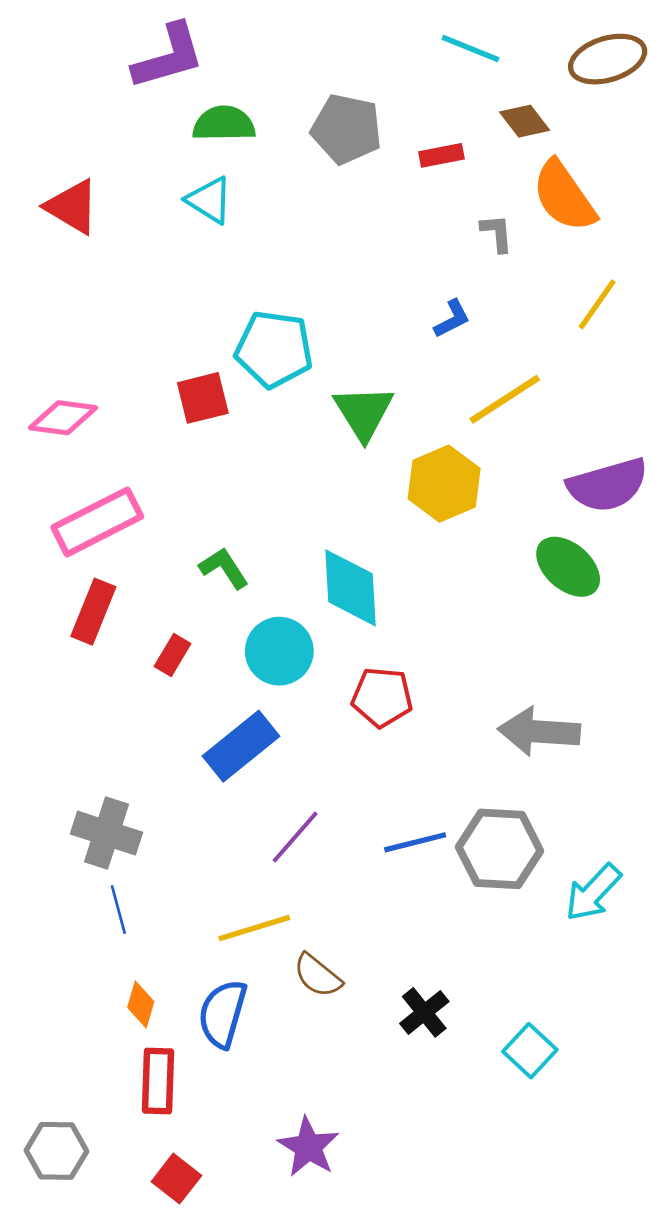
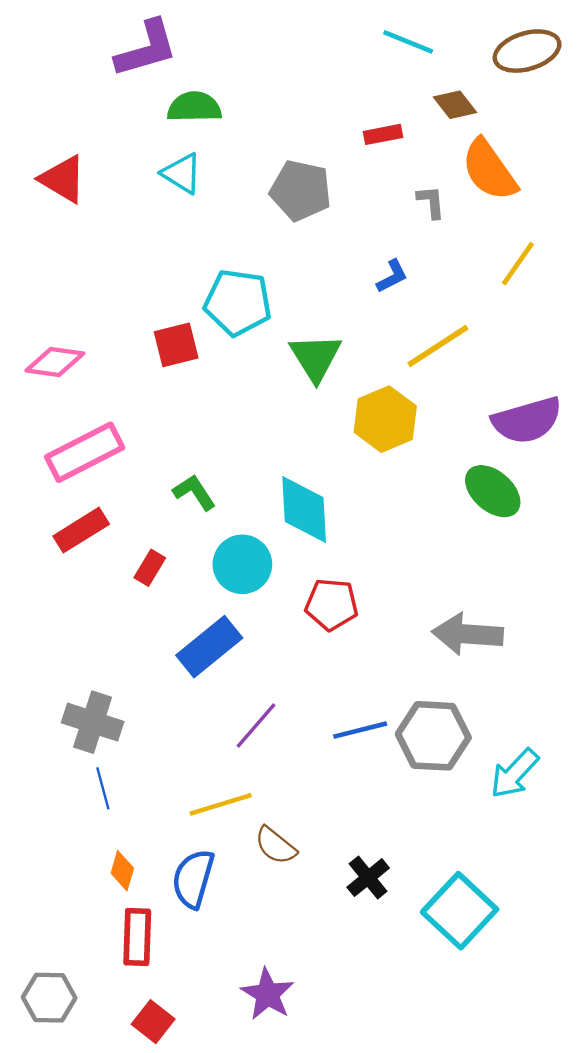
gray pentagon: (347, 129) -> (301, 190), moved
red rectangle: (93, 612) -> (81, 530), turned 36
cyan square: (530, 1051) -> (460, 911), size x1.6

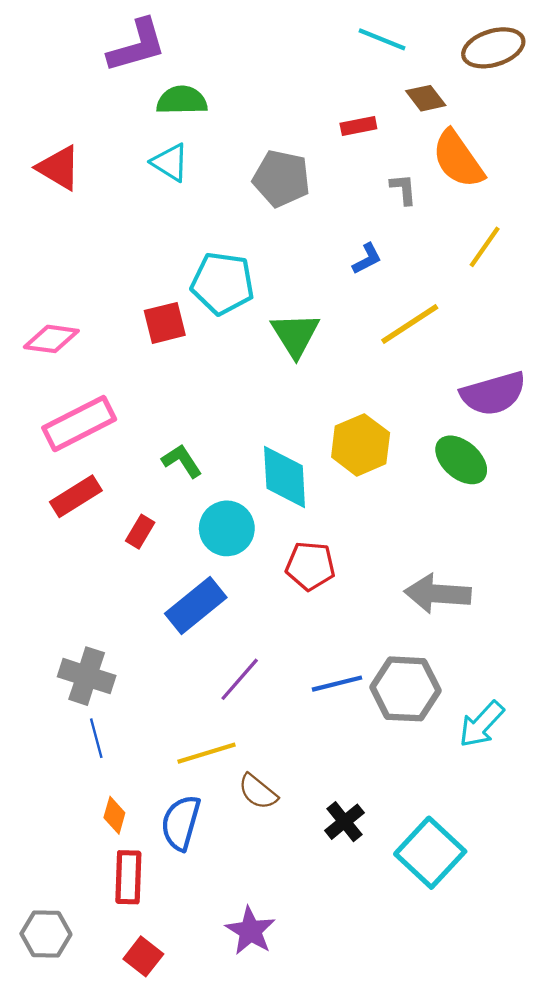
yellow hexagon: (385, 419) -> (361, 445), moved

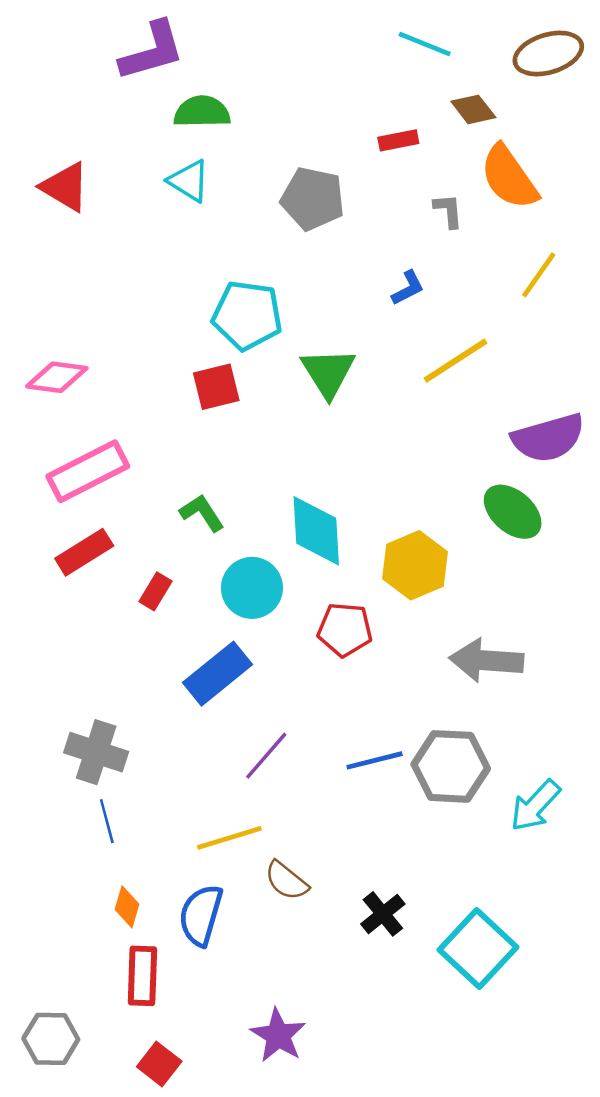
red square: (165, 323) -> (216, 387), moved
yellow hexagon: (361, 445) -> (415, 565), moved

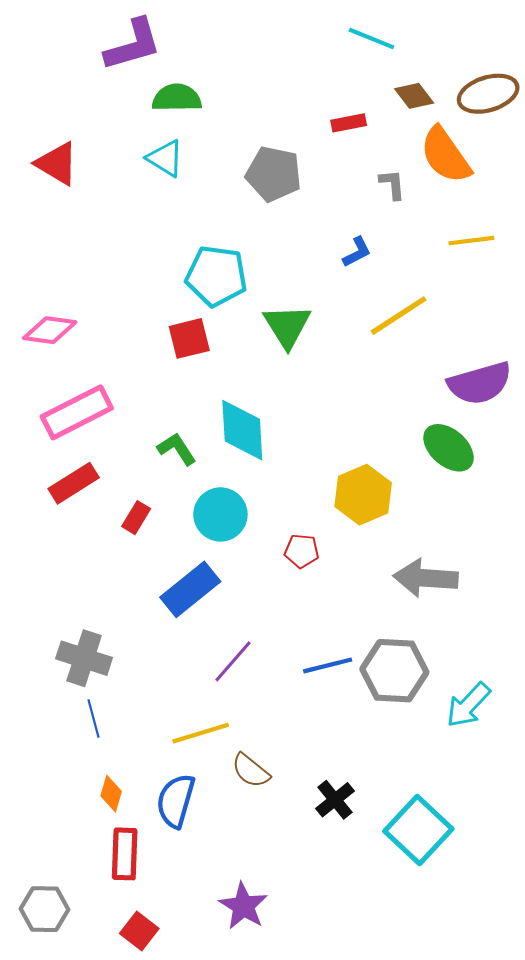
brown ellipse: (548, 54) -> (488, 94), moved
yellow line: (539, 275) -> (471, 241), turned 48
cyan diamond: (316, 531) -> (242, 430), moved
red pentagon: (345, 630) -> (302, 551), size x0.7

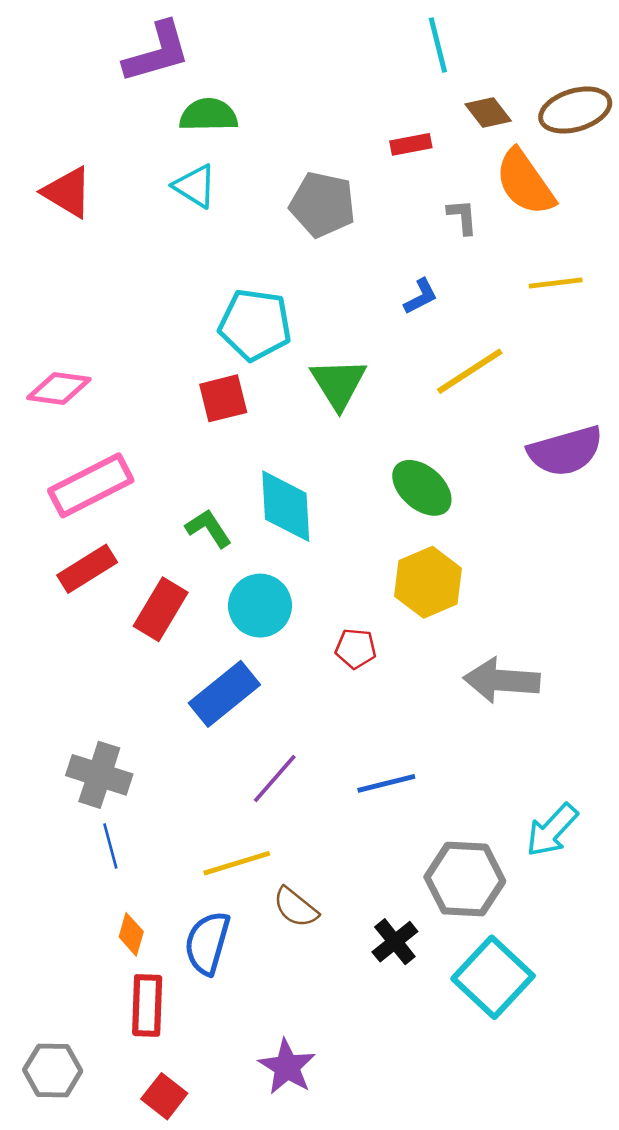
cyan line: (371, 39) -> (438, 45), turned 54
green ellipse: (449, 448) -> (422, 488), moved
red rectangle: (136, 518) -> (161, 609), size x1.6
gray hexagon: (394, 671) -> (465, 879), moved

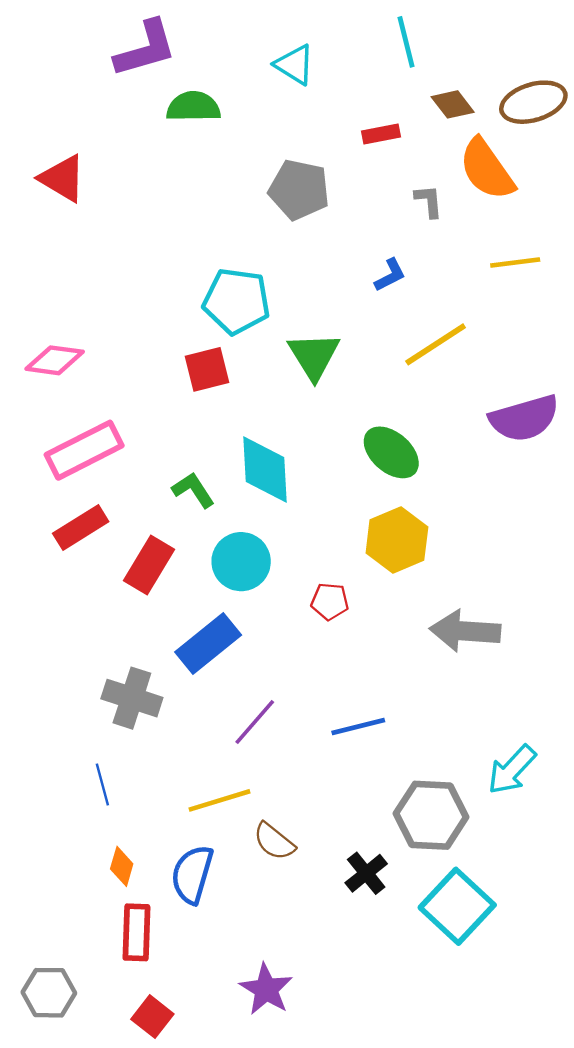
cyan triangle: (195, 186) -> (295, 65), moved
gray cross: (99, 775) -> (132, 698), moved

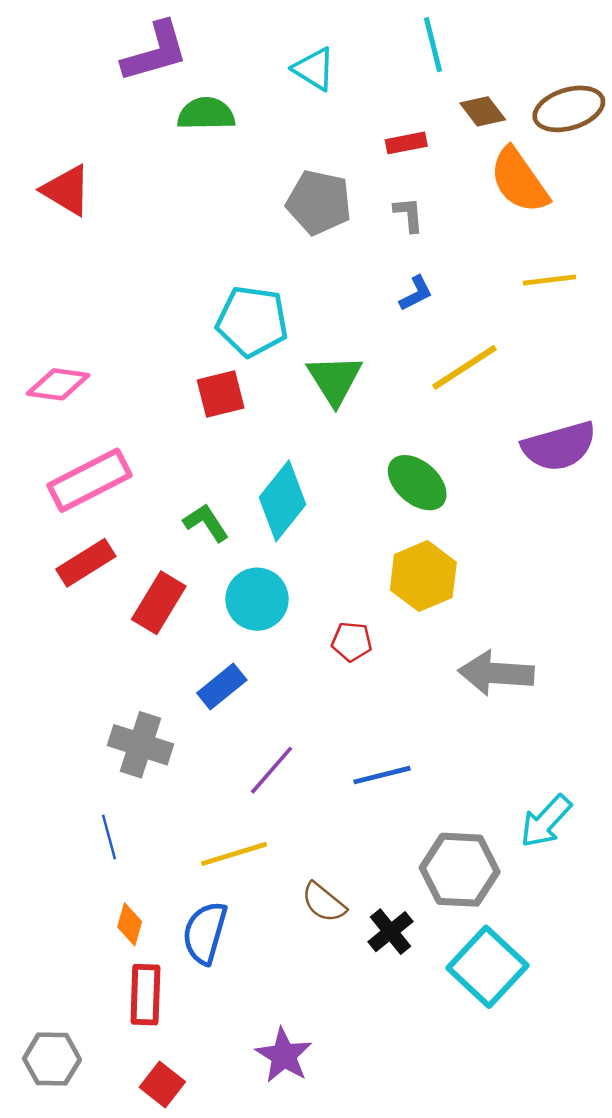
gray L-shape: (429, 201) -> (409, 214), moved
cyan diamond: (265, 470) -> (283, 501), turned 42
blue rectangle: (208, 644) -> (222, 687), size x0.7
brown semicircle: (274, 841) -> (324, 902), moved

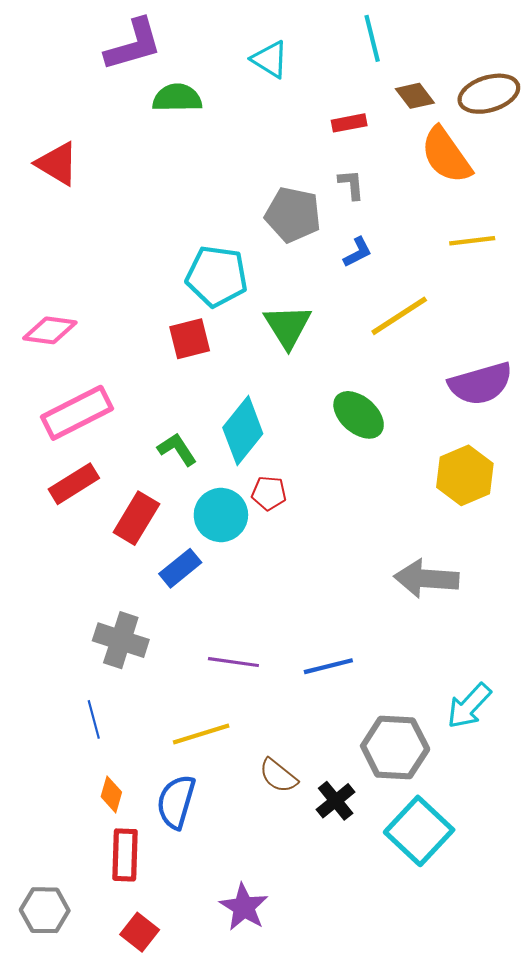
gray pentagon: (319, 202) -> (293, 215), moved
yellow hexagon: (423, 576) -> (465, 475), moved
red pentagon: (352, 642) -> (269, 493), moved
blue rectangle: (222, 687) -> (180, 568), moved
purple line: (272, 770) -> (233, 662), turned 57

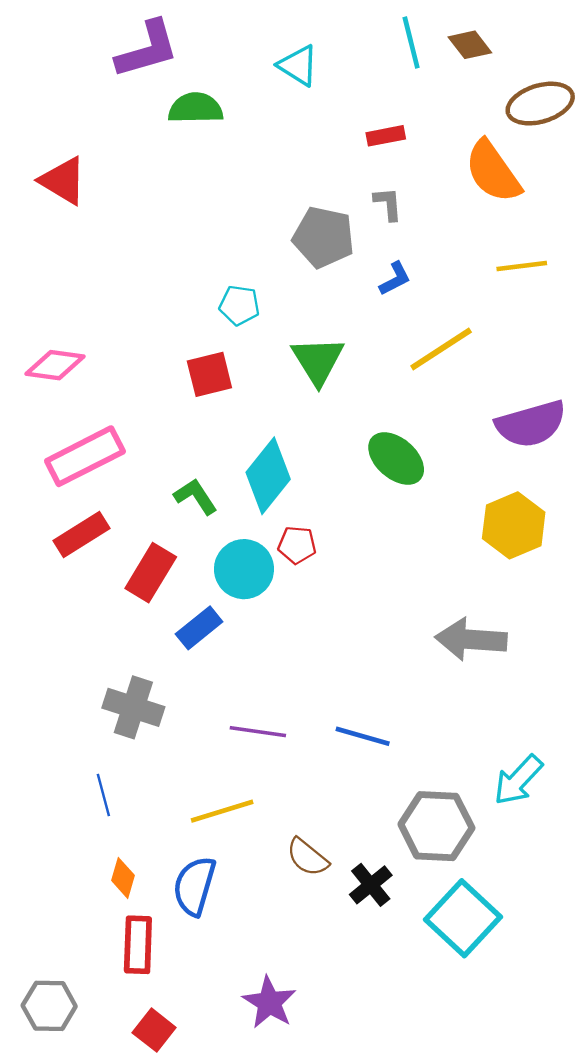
brown diamond: (415, 96) -> (470, 45), moved
cyan pentagon: (217, 276) -> (239, 305), size x0.6
blue line: (328, 666) -> (363, 736), turned 30

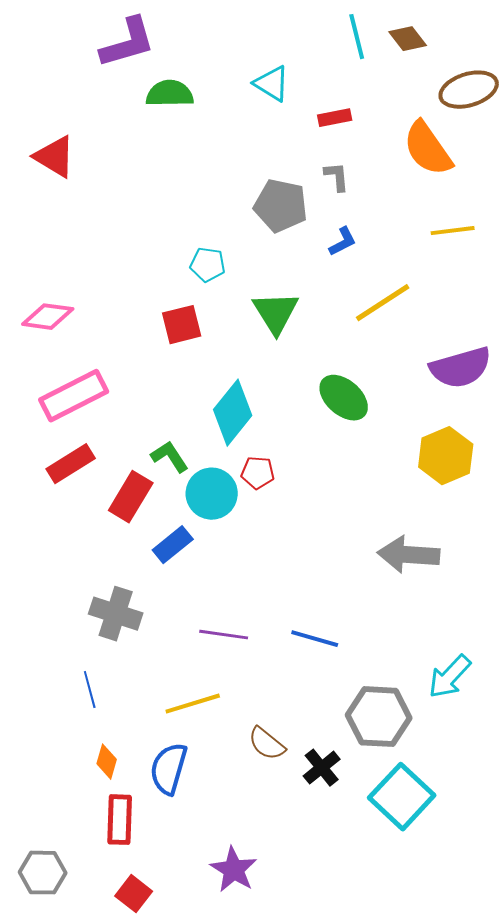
cyan triangle: (298, 66) -> (272, 84), moved
green L-shape: (196, 497) -> (170, 457), moved

